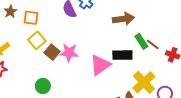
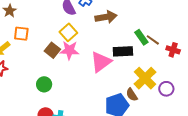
orange square: (31, 18) -> (21, 34), moved
brown arrow: (123, 19) -> (106, 17), moved
yellow square: (37, 40) -> (68, 32), moved

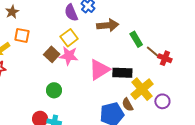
green rectangle: (141, 37) -> (136, 39), moved
red cross: (173, 50) -> (165, 58), moved
black rectangle: (123, 51) -> (122, 73), moved
green circle: (44, 84) -> (54, 90), moved

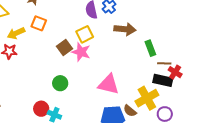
brown line: (153, 52) -> (164, 63), turned -48
pink triangle: (99, 70) -> (109, 84), moved, turned 35
black rectangle: (122, 73) -> (163, 80), moved
brown semicircle: (128, 105) -> (130, 111), turned -32

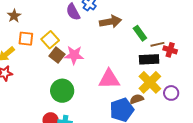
yellow square: (85, 34) -> (50, 40), moved
black rectangle: (163, 80) -> (149, 59), moved
green circle: (60, 83) -> (62, 91), size x1.5
brown semicircle: (130, 111) -> (137, 99), turned 136

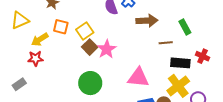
green rectangle: (140, 33) -> (185, 27), moved
brown line: (157, 44) -> (166, 43), moved
pink star: (74, 55) -> (107, 49), turned 30

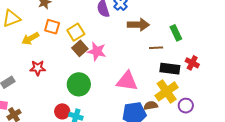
pink star: (107, 49) -> (97, 51), turned -30
red star: (35, 58) -> (38, 68), moved

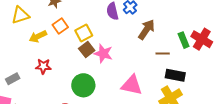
brown arrow: (138, 25) -> (147, 29), turned -60
orange square: (52, 27) -> (60, 26), turned 35
red cross: (192, 63) -> (202, 39), moved, size x1.5

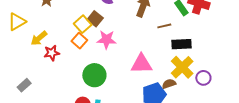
orange square: (60, 26) -> (79, 41), moved
brown square: (87, 49) -> (95, 19), moved
red star: (43, 66) -> (52, 53), moved

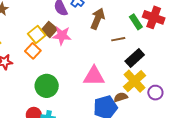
pink star: (107, 40) -> (62, 36), moved
black rectangle: (182, 44) -> (135, 58), turned -42

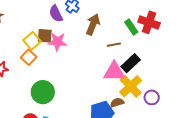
brown square: (49, 29) -> (45, 36), turned -35
pink triangle: (94, 76) -> (114, 72), moved

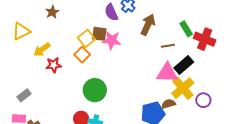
red cross: (149, 22) -> (205, 39), moved

